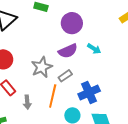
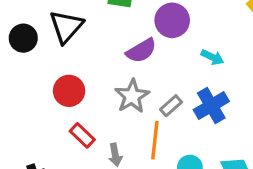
purple semicircle: (68, 51) -> (141, 51), moved
blue cross: (89, 93) -> (211, 106), moved

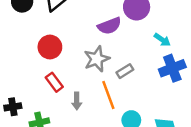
blue cross: (211, 106) -> (172, 68), moved
orange line: (155, 140) -> (108, 95), turned -36

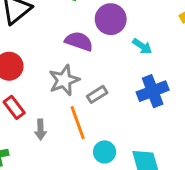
purple semicircle: (109, 26) -> (79, 41), turned -140
cyan arrow: (162, 40) -> (142, 46), moved

